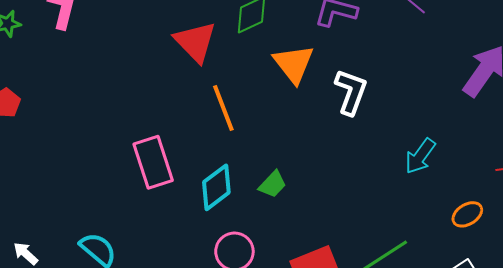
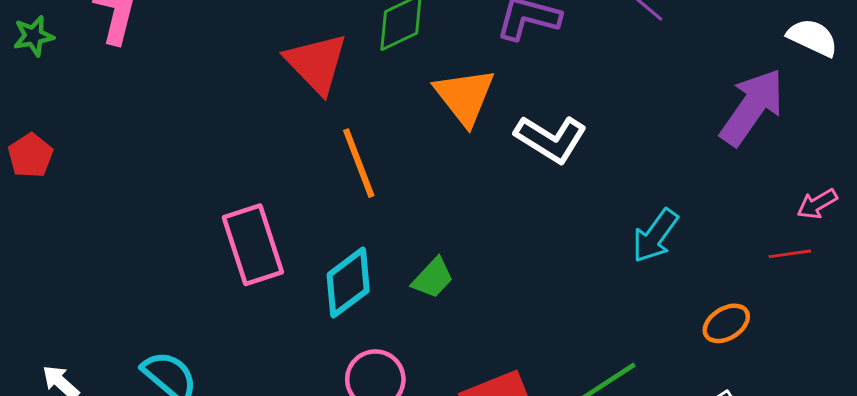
white L-shape: (351, 92) -> (551, 139), turned 102

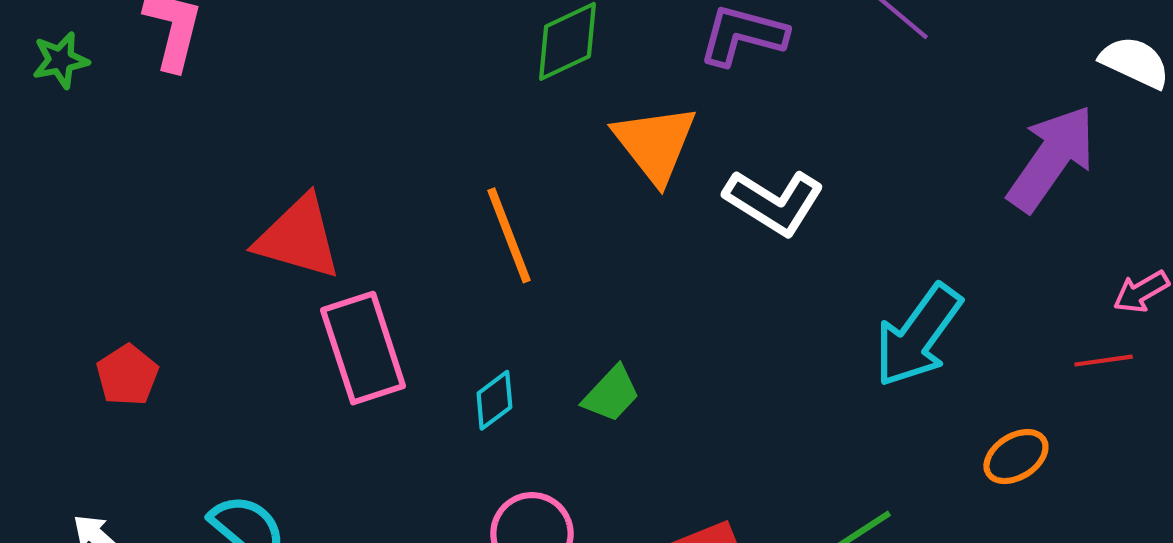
red triangle: (316, 63) -> (298, 237), moved, turned -30
red pentagon: (30, 155) -> (127, 375), moved
cyan arrow: (655, 236) -> (918, 336), size x1.4
cyan diamond: (348, 283) -> (494, 400), size x0.6

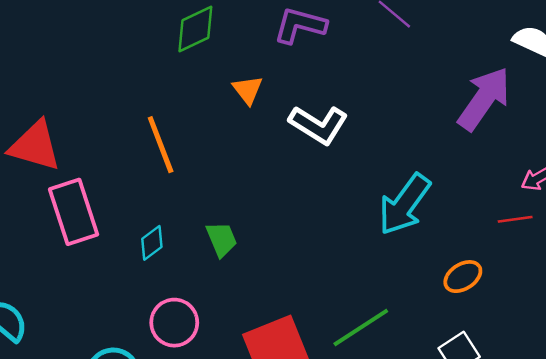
orange triangle: (655, 144) -> (248, 90), size x0.6
green trapezoid: (611, 394) -> (222, 239), turned -66

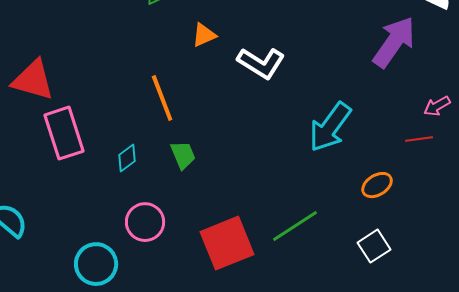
orange triangle: (248, 90) -> (204, 35), turned 44
orange line: (161, 145) -> (162, 98), moved

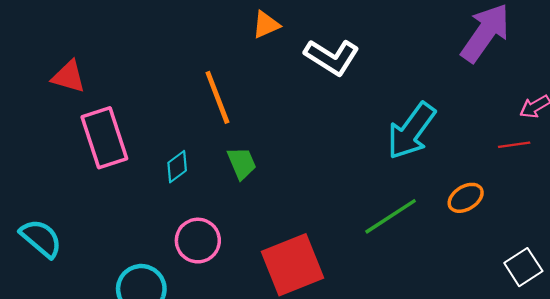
red triangle: (33, 80) -> (69, 77), size x0.7
green line: (295, 226) -> (391, 216), moved
white square: (374, 246) -> (523, 267), moved

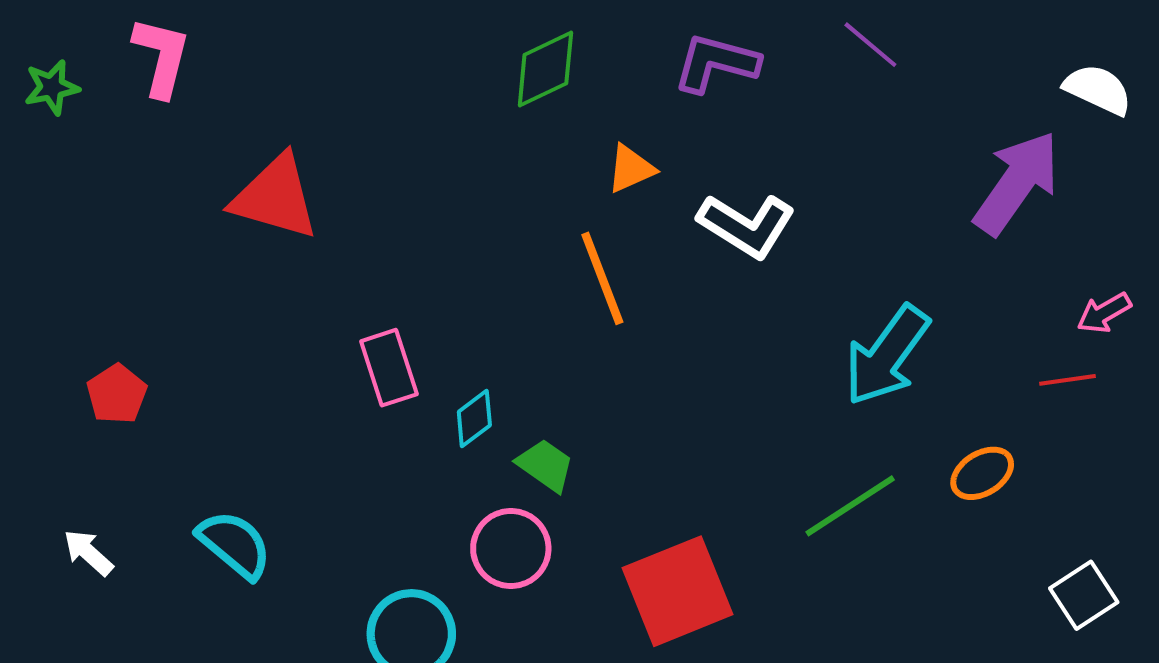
red triangle: (69, 77) -> (275, 197), moved, size x1.5
orange line: (217, 97) -> (602, 278), moved
pink rectangle: (104, 138) -> (389, 368), moved, size x0.7
green trapezoid: (242, 163) -> (545, 465), moved, turned -32

